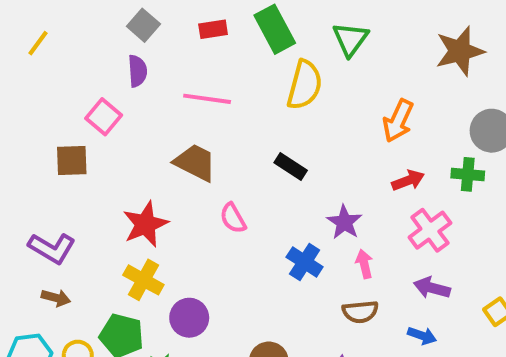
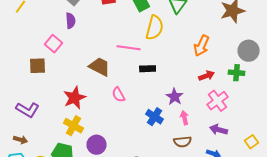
pink line: (207, 99) -> (129, 48), moved
black rectangle: (291, 166) -> (148, 69), turned -35
brown arrow: (56, 298) -> (21, 140), moved

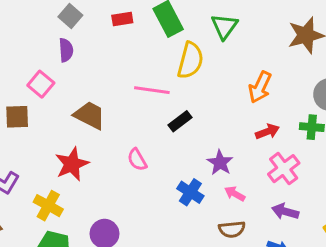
brown trapezoid: (100, 67) -> (90, 115), moved
black rectangle: (148, 69) -> (180, 121), turned -35
pink arrow: (185, 118) -> (235, 194), turned -48
yellow cross: (74, 126) -> (48, 206), moved

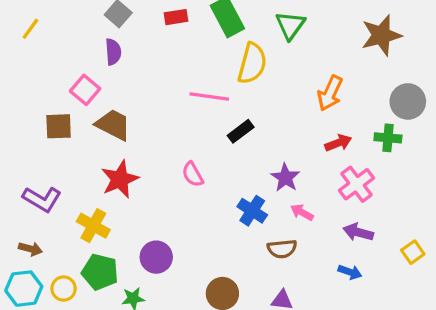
brown trapezoid: (90, 115) -> (113, 125), moved
brown semicircle: (232, 229) -> (282, 249), moved

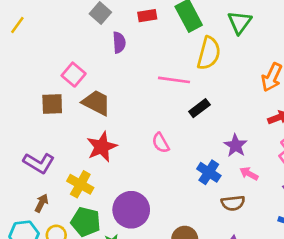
yellow line: (30, 29) -> (17, 25), moved
purple semicircle: (113, 52) -> (119, 42), moved
brown arrow: (30, 249) -> (41, 203), moved, turned -78
purple circle: (156, 257) -> (131, 210), size x1.4

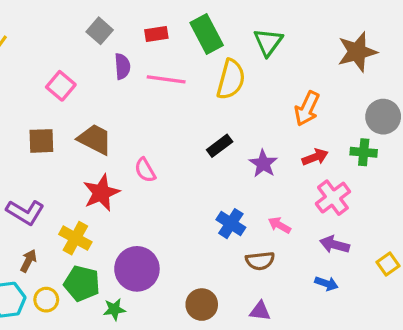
pink square: (74, 75) -> (61, 86), moved
pink line: (174, 80) -> (166, 79), moved
pink semicircle: (161, 143) -> (145, 170), moved
purple star: (236, 146) -> (263, 164), moved

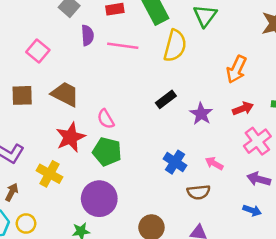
green pentagon: (82, 283) -> (107, 152), moved

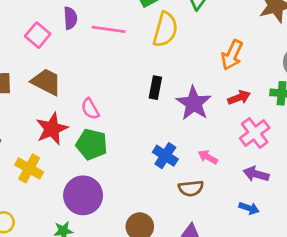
pink square: (38, 51) -> (38, 35), moved
black rectangle: (166, 99) -> (155, 88), turned -42
purple star: (201, 114) -> (194, 103), size x1.4

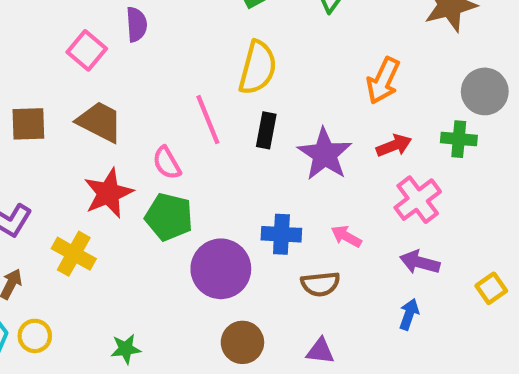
pink line: (109, 29) -> (208, 120), moved, turned 60
yellow semicircle: (165, 29) -> (258, 68), moved
blue cross: (165, 156) -> (281, 234), turned -30
purple circle: (83, 195) -> (221, 269), moved
blue arrow: (249, 208) -> (409, 314), turned -90

